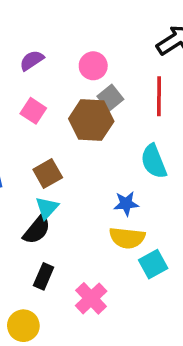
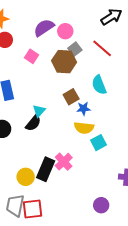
purple semicircle: (32, 60) -> (44, 28), moved, size x1.5
red line: (159, 96) -> (102, 48), turned -50
brown square: (48, 174) -> (71, 97), moved
black rectangle: (44, 276) -> (46, 169), moved, size x1.6

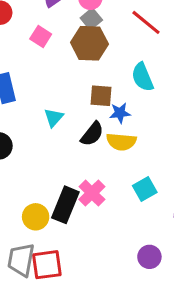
gray square: (75, 49) -> (91, 19), moved
brown square: (71, 97) -> (101, 96), turned 35
black semicircle: (33, 123) -> (92, 134), moved
cyan square: (99, 143) -> (145, 189), moved

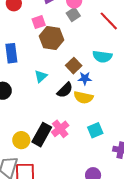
pink square: (41, 36) -> (39, 22), turned 32
brown hexagon: (89, 43) -> (51, 38), moved
cyan semicircle: (142, 77) -> (102, 57), turned -66
brown square: (101, 96) -> (74, 66), turned 35

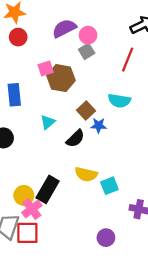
red line: (109, 21) -> (128, 60), turned 65
pink square: (39, 22) -> (46, 69), moved
yellow semicircle: (83, 97) -> (86, 174), moved
pink cross: (60, 129) -> (32, 209), moved

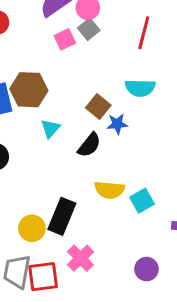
pink square: (46, 69) -> (65, 39), moved
brown hexagon: (61, 78) -> (29, 90), moved
pink cross: (32, 209) -> (80, 258), moved

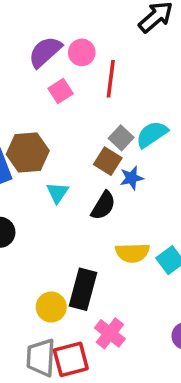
gray square: (89, 29) -> (121, 138), moved
red line: (144, 33) -> (111, 79), moved
cyan semicircle: (140, 88) -> (152, 134), turned 152

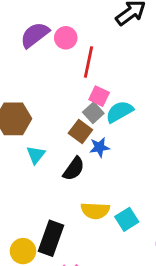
pink square: (61, 91) -> (99, 96), moved, turned -36

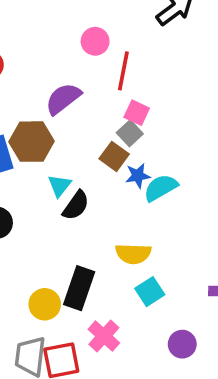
purple semicircle: (35, 35) -> (63, 99), moved
cyan semicircle: (120, 112) -> (161, 188), moved
black semicircle: (74, 169) -> (76, 205), moved
cyan square: (127, 219) -> (150, 292), moved

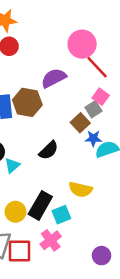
pink circle: (95, 41) -> (82, 44), size x1.5
red line: (123, 71) -> (97, 67), turned -65
cyan triangle: (59, 186) -> (12, 165), moved
cyan square: (150, 292) -> (61, 215), moved

